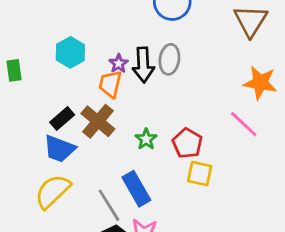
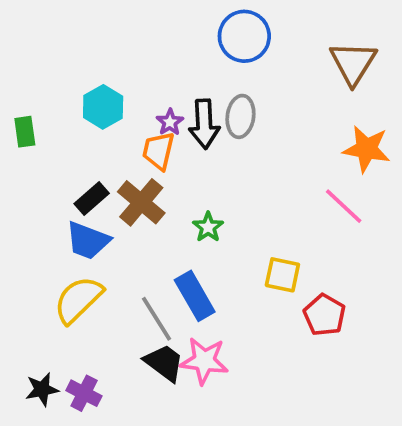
red pentagon: (187, 143) -> (324, 315), moved

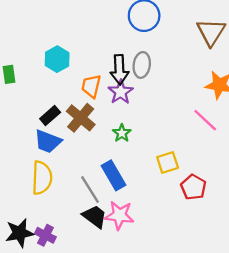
purple star: (170, 122) -> (121, 92), moved, size x1.5
yellow square: (282, 275) -> (168, 162), turned -30
yellow semicircle: (78, 300) -> (42, 178), turned 136
black star: (42, 389) -> (20, 233), size x1.4

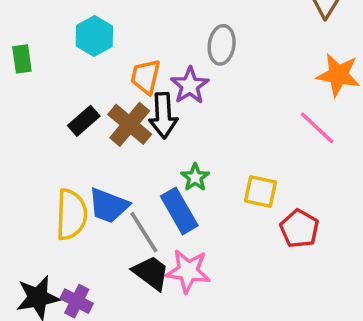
black arrow: (119, 70) -> (163, 116), moved
green star: (122, 133) -> (195, 177), moved
blue trapezoid: (48, 141) -> (109, 206), moved
yellow square: (168, 162) -> (261, 192), turned 30

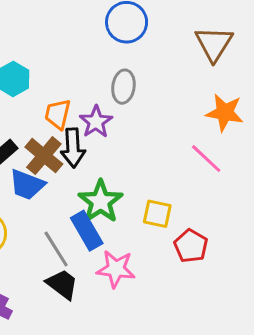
green star: (195, 177) -> (101, 201), size x1.8
blue trapezoid: (109, 206) -> (27, 185), moved
pink star: (188, 271) -> (116, 269), moved

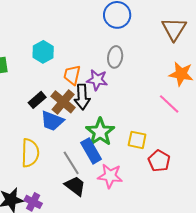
purple star: (96, 122) -> (97, 80), turned -30

